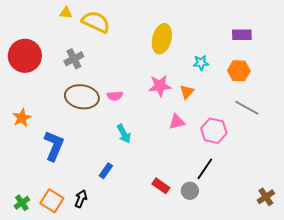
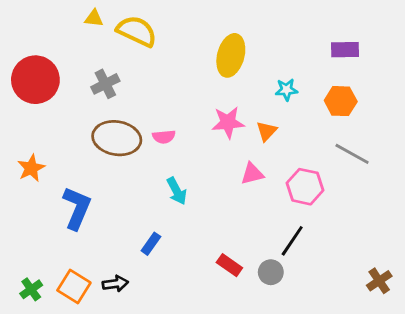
black arrow: (81, 199) -> (115, 284), turned 60

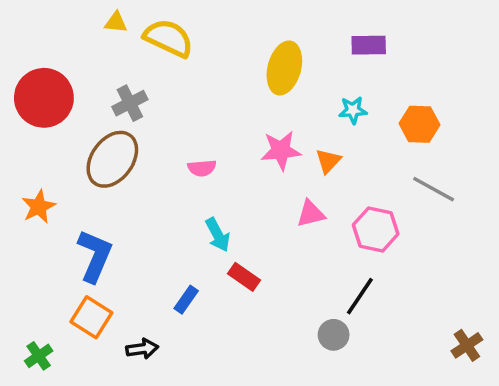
purple rectangle: (345, 50) -> (369, 45), moved
brown ellipse: (117, 138) -> (112, 159), moved, turned -63
red rectangle: (229, 265) -> (244, 277), moved
orange square: (74, 286) -> (91, 317), moved

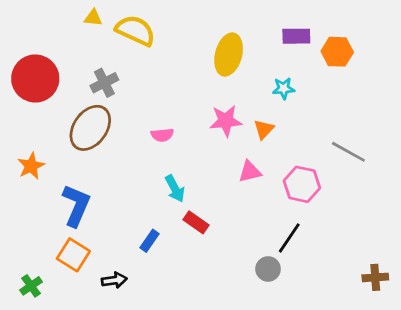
orange hexagon: (420, 124) -> (337, 52), moved
brown cross: (467, 345) -> (375, 277), turned 30

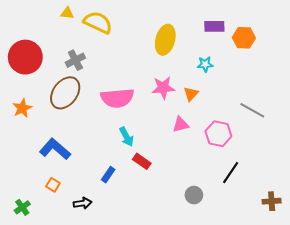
pink semicircle: (162, 135) -> (117, 98), size x2.0
orange star: (31, 166) -> (22, 108), moved
blue L-shape: (76, 205) -> (55, 149), turned -72
black line: (289, 238) -> (231, 173), moved
orange square: (73, 255) -> (53, 185), size x0.6

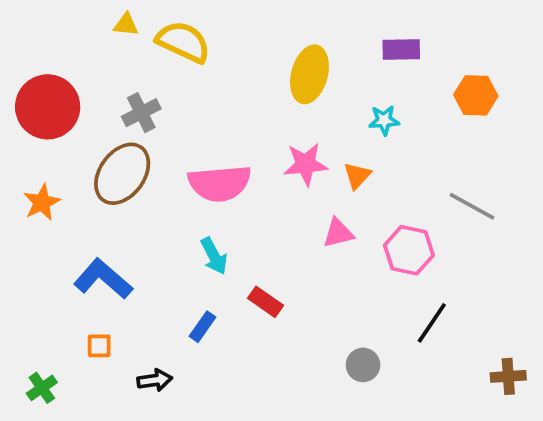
orange hexagon: (244, 38) -> (476, 95), moved
cyan arrow: (126, 137) -> (214, 256), moved
orange square: (53, 185) -> (99, 346), turned -32

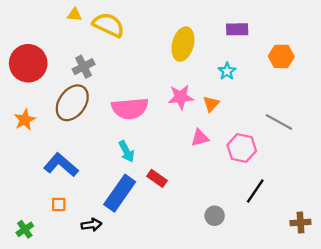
cyan star: (384, 120) -> (227, 71), turned -30
blue rectangle: (202, 327) -> (120, 193), size x2.0

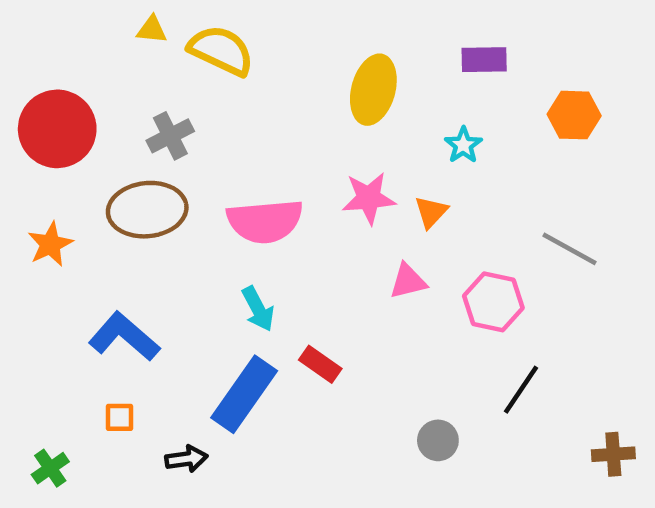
brown ellipse: (72, 103) -> (147, 210), turned 48

